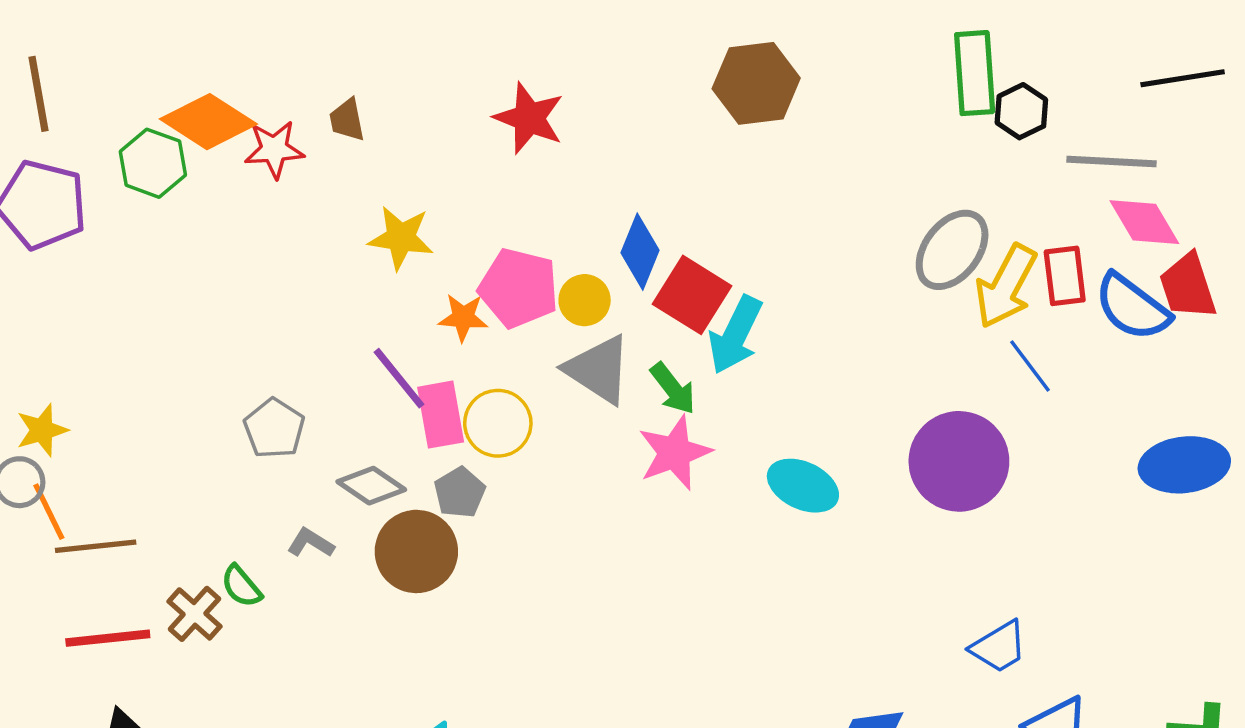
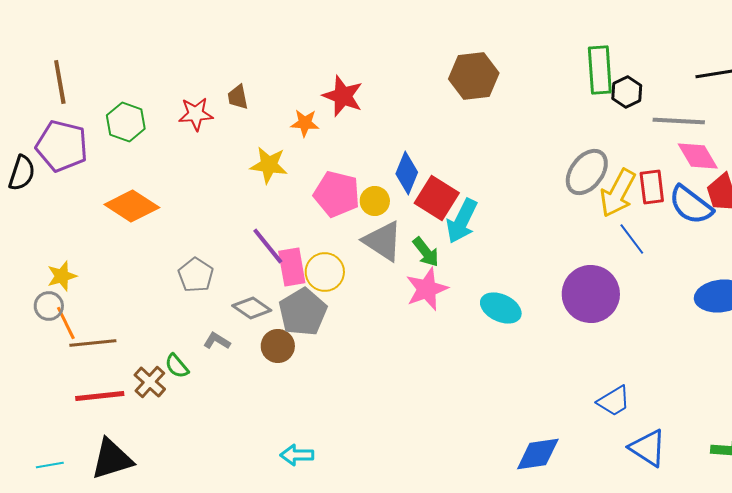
orange diamond: (208, 122) -> (132, 206), moved
orange star: (463, 317) -> (305, 123), moved
gray pentagon: (460, 493) -> (303, 312), size x1.6
brown circle: (416, 551) -> (278, 346), size x0.7

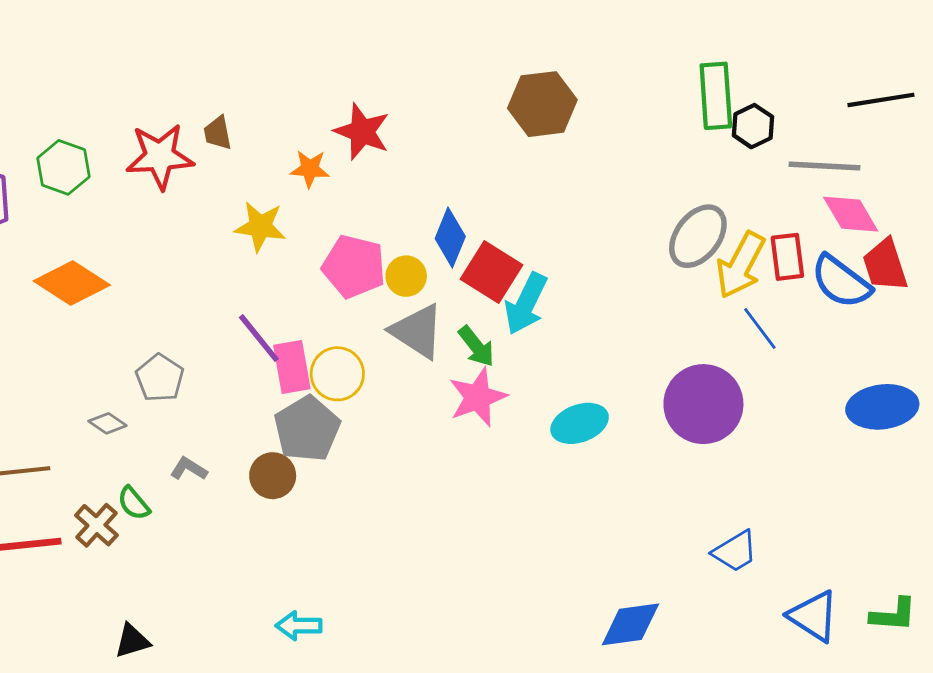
red star: (196, 114) -> (160, 156), size x1.4
gray diamond: (252, 308) -> (107, 423), moved, size x0.7
cyan ellipse: (501, 308) -> (580, 423), turned -45
blue triangle: (648, 448) -> (814, 616), moved
black triangle: (112, 459) -> (132, 641), moved, size x0.6

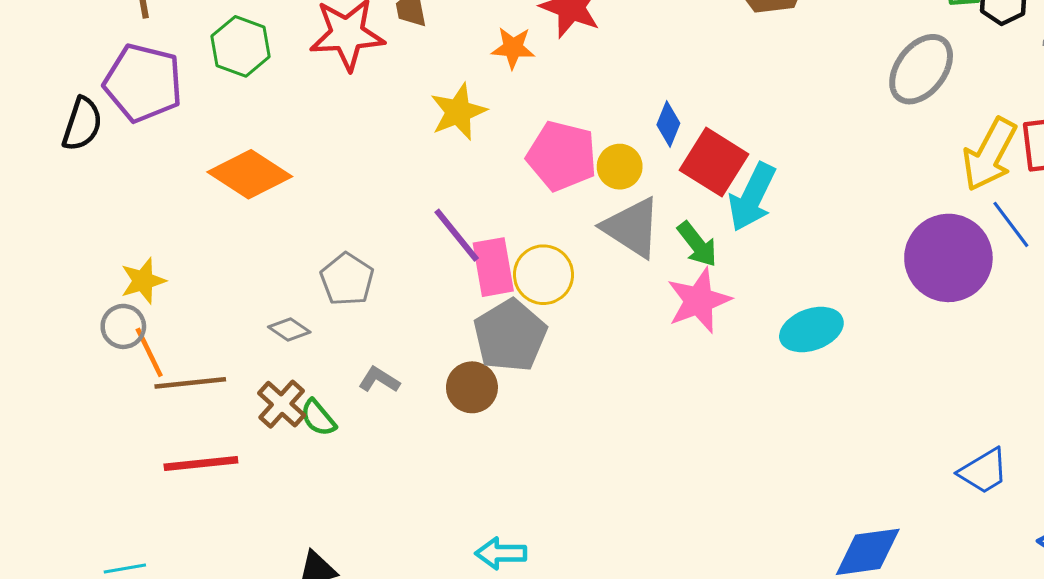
yellow star: (260, 227) -> (458, 112), turned -30
gray ellipse: (698, 236) -> (921, 69), moved
blue diamond: (450, 238) -> (668, 124), size x0.7
purple circle: (703, 404) -> (948, 258), moved
brown cross: (96, 525) -> (282, 404), moved

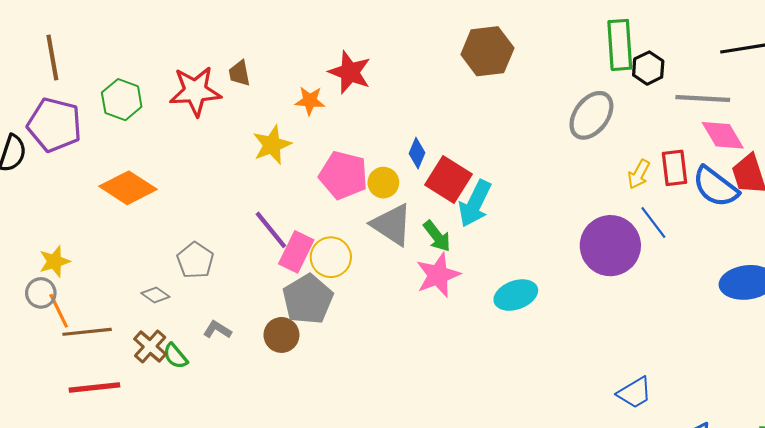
yellow arrow: (990, 154) -> (639, 174), size x0.6
pink rectangle: (493, 267) -> (296, 252), turned 36

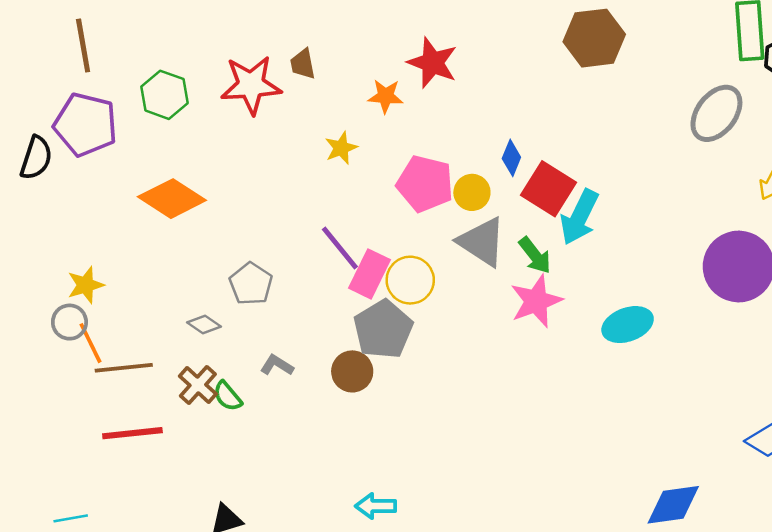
yellow star: (272, 145) -> (341, 148), size x0.7

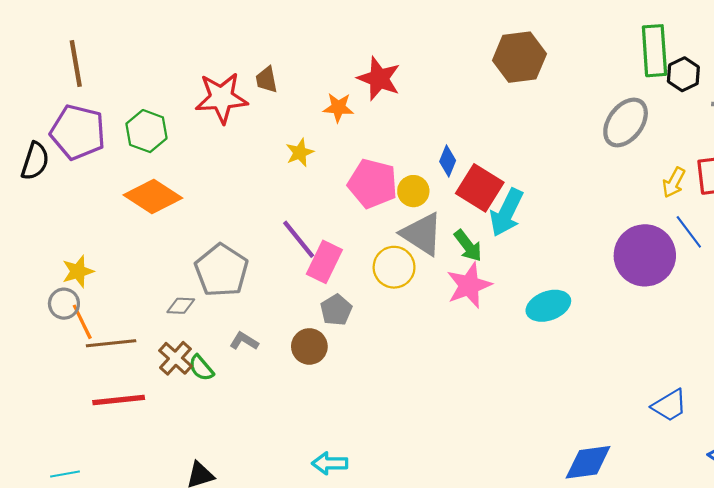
green hexagon: (165, 95) -> (146, 131), moved
yellow circle: (410, 280) -> (394, 267), moved
gray pentagon: (251, 284) -> (221, 270), size x1.4
gray diamond: (204, 325) -> (181, 306), turned -32
gray pentagon: (383, 329) -> (336, 310), size x0.6

